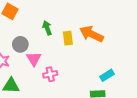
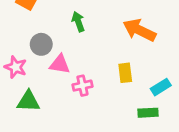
yellow rectangle: (68, 38) -> (125, 73), moved
pink triangle: (34, 59) -> (60, 64), turned -49

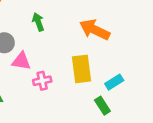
yellow rectangle: (125, 73) -> (81, 69), size x1.5
green rectangle: (148, 113) -> (102, 106), turned 60

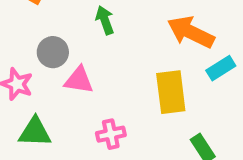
pink cross: (42, 81) -> (111, 134), moved
cyan rectangle: (114, 82) -> (221, 68), moved

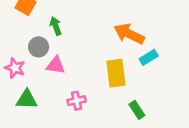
green arrow: (105, 20) -> (56, 26), moved

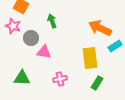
green arrow: (56, 26) -> (52, 21), moved
pink star: (15, 68) -> (13, 26), moved
green rectangle: (137, 110) -> (97, 83), moved, turned 64

